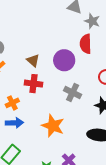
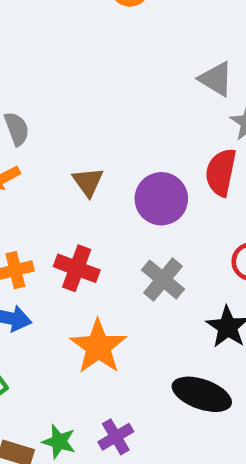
red cross: (33, 84) -> (77, 268), moved

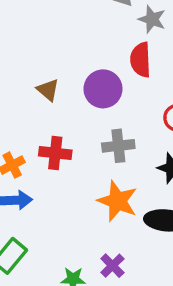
gray cross: (163, 279) -> (118, 146), turned -32
orange star: (98, 347) -> (118, 201), moved

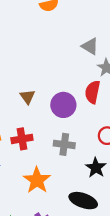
red cross: (55, 153) -> (22, 139), turned -30
orange star: (118, 201) -> (37, 180), moved

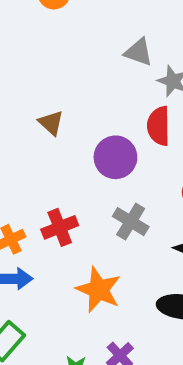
brown triangle: (27, 97) -> (51, 123), moved
gray cross: (64, 144) -> (131, 222), turned 36

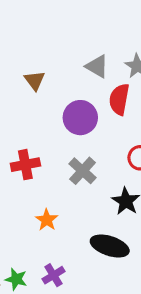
gray triangle: (139, 52) -> (97, 66), moved
orange star: (99, 290) -> (47, 220), size x0.6

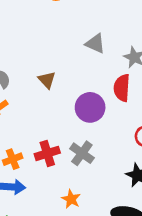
gray triangle: (97, 66) -> (95, 44), moved
gray cross: (83, 171) -> (82, 153), moved

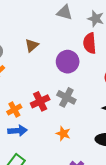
brown triangle: (47, 80) -> (32, 45), turned 40

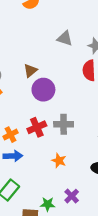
purple circle: (68, 62) -> (43, 90), moved
gray cross: (66, 97) -> (64, 124), turned -30

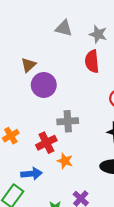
red cross: (37, 127) -> (46, 143), moved
blue arrow: (13, 156) -> (31, 174), moved

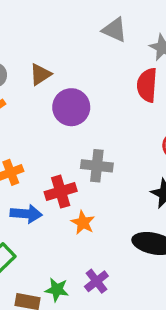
brown triangle: (29, 65) -> (40, 74), moved
blue arrow: (31, 174) -> (26, 214), moved

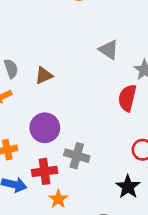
purple circle: (71, 107) -> (45, 128), moved

